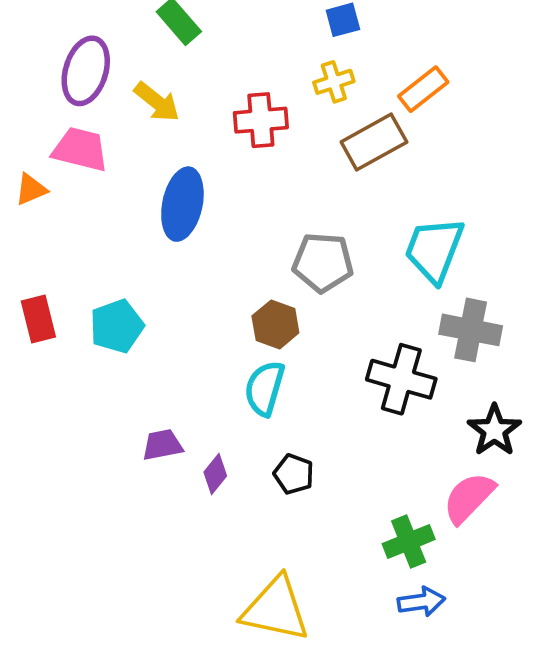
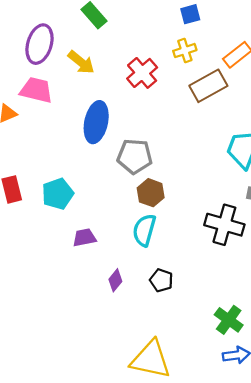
red cross: (261, 120) -> (142, 73), turned -36
gray pentagon: (323, 262) -> (135, 156), moved
purple trapezoid: (162, 445) -> (84, 238), moved
green cross: (409, 542) -> (229, 320), turned -32

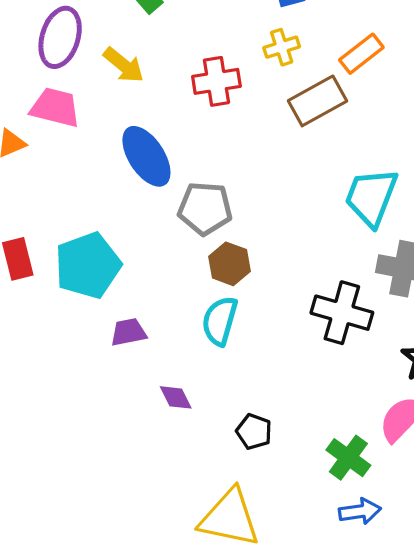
red cross: (142, 73) -> (216, 81), turned 32
blue ellipse: (96, 122) -> (146, 156), turned -45
cyan pentagon: (58, 194) -> (88, 265), size x1.4
purple diamond: (115, 280) -> (176, 397), turned -65
black pentagon: (161, 280) -> (254, 432), moved

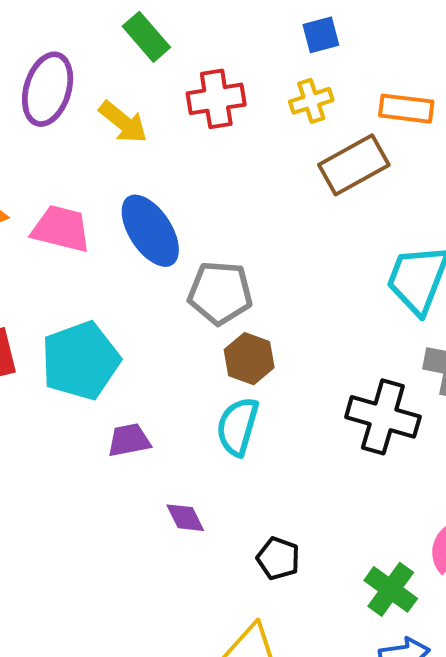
orange rectangle: (361, 54) -> (406, 109), turned 45
red cross: (216, 81) -> (216, 99), moved
pink trapezoid: (55, 107) -> (61, 229), moved

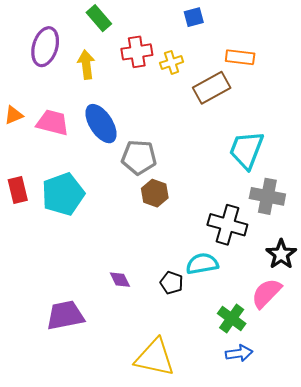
yellow cross: (311, 101) -> (172, 62), moved
yellow arrow: (123, 122) -> (86, 65), turned -136
cyan semicircle: (238, 427) -> (202, 264), moved, turned 64
purple trapezoid: (129, 440) -> (65, 315), moved, size x1.6
black pentagon: (278, 558) -> (172, 283), moved

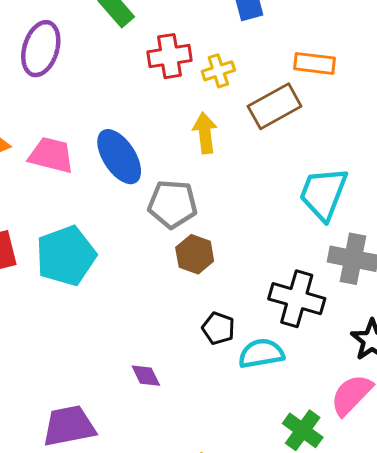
yellow arrow: (86, 65) -> (205, 133), moved
black pentagon: (172, 283) -> (218, 328), moved

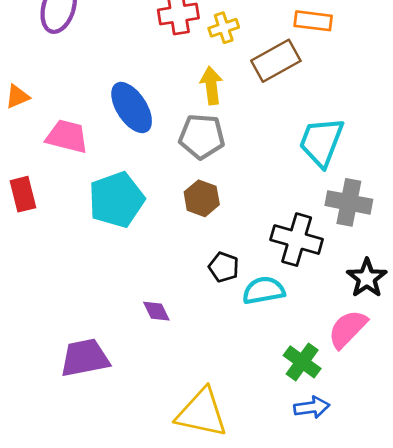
pink trapezoid: (51, 155) -> (67, 136), moved
gray pentagon: (172, 204) -> (202, 136), moved
cyan pentagon: (66, 256) -> (116, 200), moved

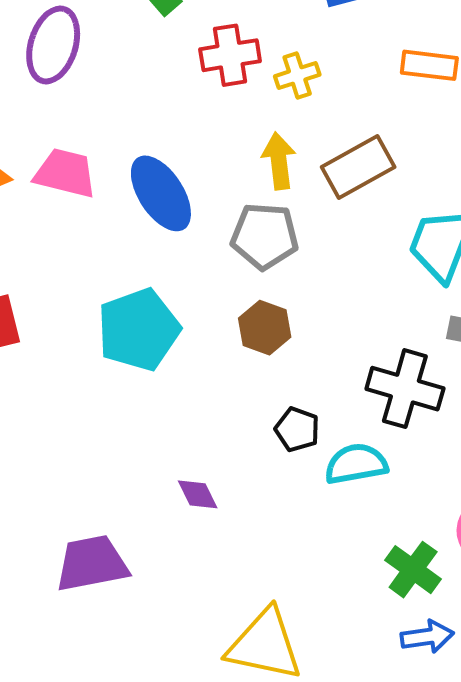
brown rectangle: (276, 61) -> (358, 167), moved
pink trapezoid: (67, 136) -> (65, 173), moved

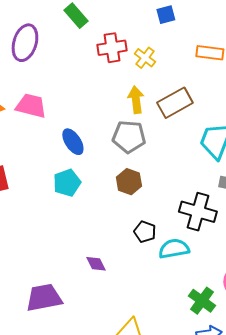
yellow cross: (297, 76) -> (145, 58), turned -35
blue ellipse: (161, 193) -> (73, 142), moved, size x0.7
cyan pentagon: (139, 330) -> (67, 183), size x0.7

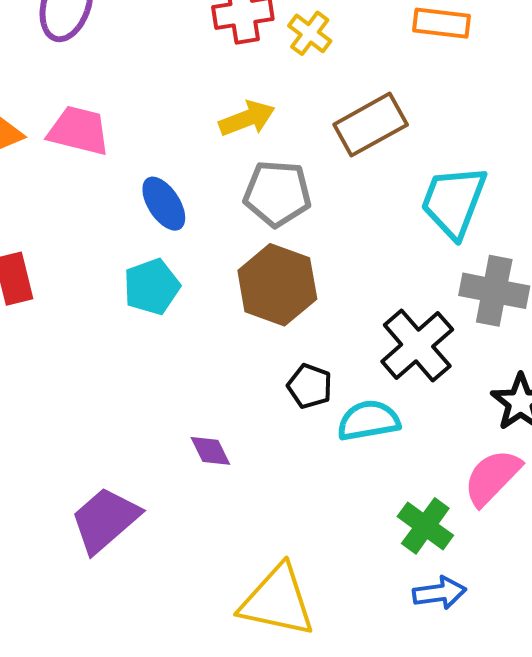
yellow arrow: (136, 100) -> (247, 118), moved, turned 76
brown hexagon: (129, 182) -> (277, 285), size x1.5
black cross: (198, 212) -> (417, 346), turned 33
purple trapezoid: (44, 298) -> (105, 520), turned -30

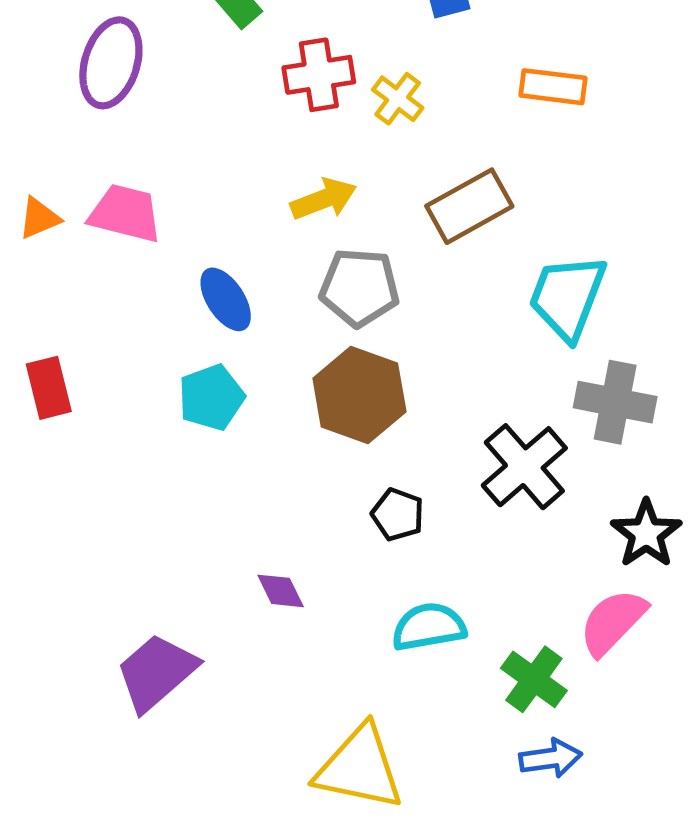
cyan semicircle: (369, 421) -> (429, 627), moved

